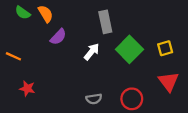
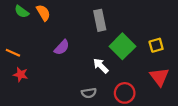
purple semicircle: (58, 37) -> (62, 47), moved
white arrow: (92, 52) -> (101, 66), moved, turned -84
red star: (27, 88) -> (21, 75), moved

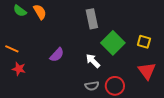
yellow square: (156, 45) -> (144, 42), turned 32
purple semicircle: (62, 47) -> (57, 55), moved
gray semicircle: (89, 93) -> (92, 86), moved

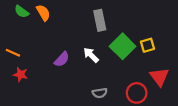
yellow square: (144, 42) -> (147, 45), moved, turned -32
white arrow: (93, 61) -> (91, 55), moved
red circle: (115, 86) -> (137, 93), moved

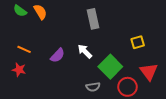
green square: (123, 46) -> (110, 67), moved
orange line: (13, 53) -> (24, 49), moved

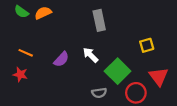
orange semicircle: (40, 12) -> (43, 13), turned -84

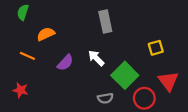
green semicircle: (21, 12) -> (23, 12), turned 72
orange semicircle: (43, 13) -> (46, 34), moved
red star: (20, 74) -> (21, 90), moved

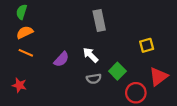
orange semicircle: (46, 34) -> (25, 32), moved
green square: (125, 75) -> (117, 71), size x0.7
red triangle: (168, 81) -> (158, 77), turned 30
gray semicircle: (105, 98) -> (94, 79), moved

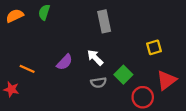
green semicircle: (22, 12) -> (44, 12), moved
orange semicircle: (25, 32) -> (15, 16), moved
orange line: (26, 53) -> (27, 69), moved
red star: (19, 85) -> (11, 89), moved

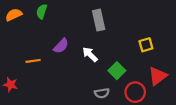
purple semicircle: (65, 62) -> (61, 46), moved
orange line: (27, 69) -> (33, 61), moved, turned -32
gray semicircle: (99, 82) -> (102, 93), moved

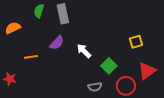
orange semicircle: (14, 15) -> (13, 28), moved
gray rectangle: (99, 20) -> (63, 14), moved

